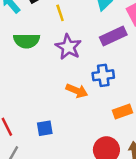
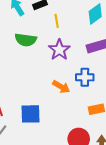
blue square: (45, 128) -> (30, 114), size x1.5

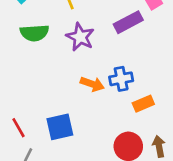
blue cross: (85, 77) -> (121, 79), moved

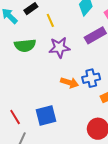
purple star: (80, 37) -> (59, 48), turned -30

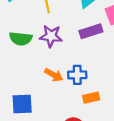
green semicircle: (25, 45) -> (21, 39), moved

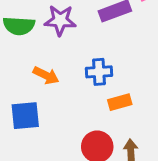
orange arrow: (54, 75) -> (46, 75), moved

